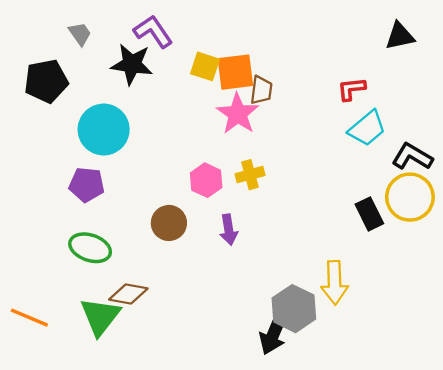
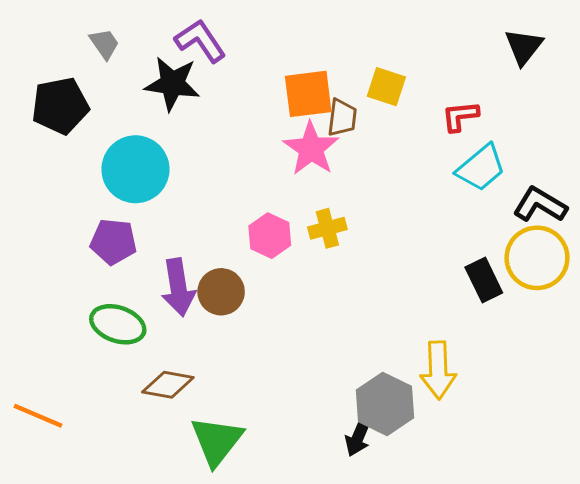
black triangle: (400, 36) -> (524, 47), turned -40
yellow square: (205, 66) -> (386, 87), moved
purple arrow: (229, 230) -> (178, 287), moved, size x1.4
green triangle: (100, 316) -> (217, 441), moved
black arrow: (274, 333) -> (358, 436), size x0.7

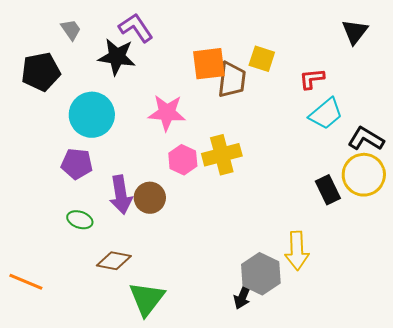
brown trapezoid: (342, 118) -> (232, 80), size x1.4
pink star: (311, 149) -> (167, 113), moved, turned -30
yellow cross: (327, 228) -> (222, 155), size x1.5
green ellipse: (118, 324) -> (80, 220), size x0.7

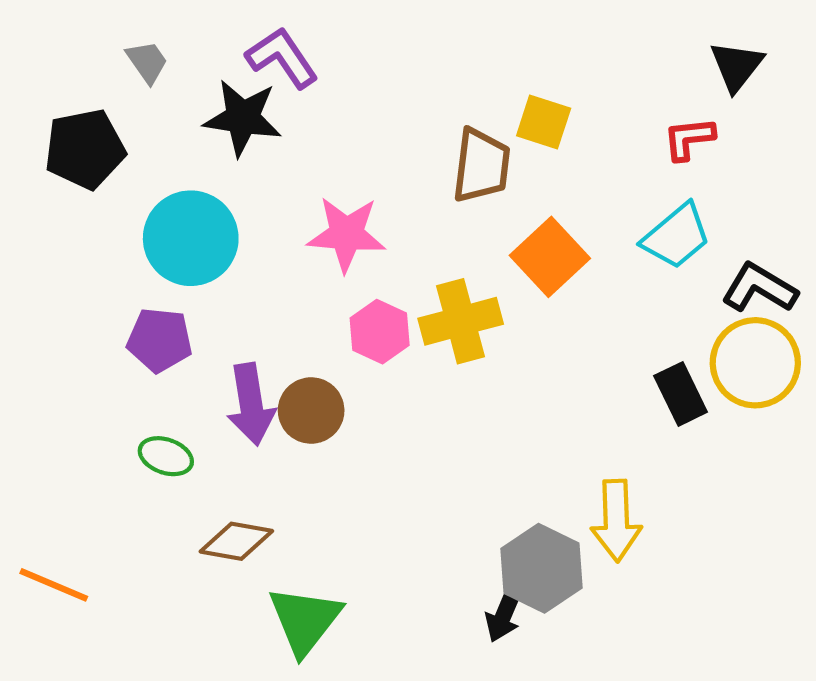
orange square: (209, 64) -> (550, 257), moved, turned -36
red L-shape: (312, 79) -> (689, 139), moved

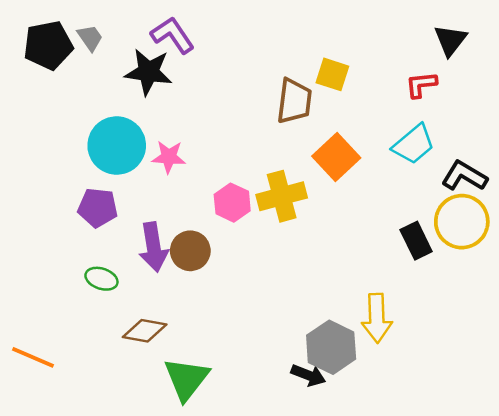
black pentagon: (85, 149) -> (48, 45), moved
pink star: (346, 234) -> (169, 157), moved, size x0.7
black arrow: (504, 614) -> (308, 375), turned -92

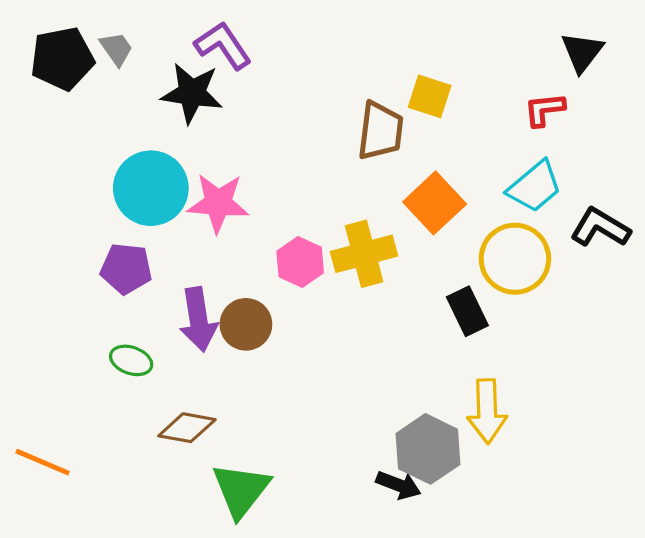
pink star: (169, 157) -> (218, 203), size x1.4
yellow circle: (462, 222) -> (515, 259), moved
black rectangle: (416, 241) -> (467, 311), moved

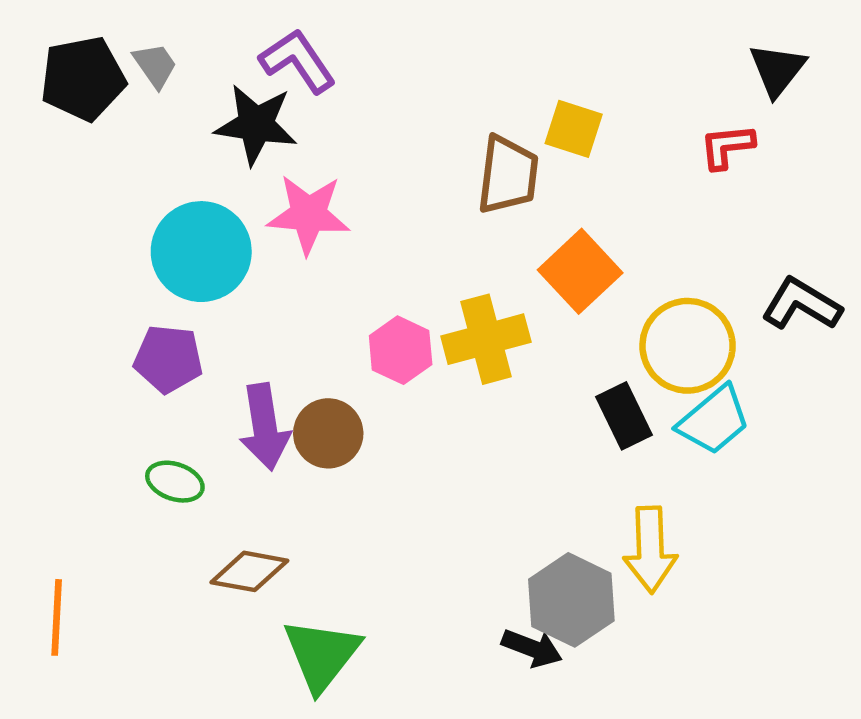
cyan trapezoid: (535, 187) -> (714, 420), moved
pink star: (218, 203) -> (309, 214), moved
orange line: (43, 462) -> (57, 617), turned 70

